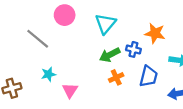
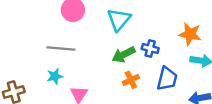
orange star: (155, 33) -> (190, 34), moved
gray line: (38, 39) -> (61, 49), moved, turned -35

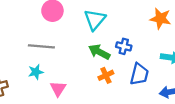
orange star: (190, 34) -> (160, 19), moved
green arrow: (124, 55) -> (99, 52), turned 55

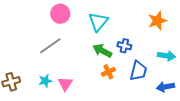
orange star: (160, 19) -> (157, 21), turned -30
gray line: (41, 46) -> (50, 46), turned -40
cyan star: (36, 72) -> (45, 81), moved

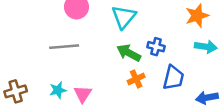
gray line: (50, 46) -> (64, 47), turned 30
cyan arrow: (166, 56) -> (206, 47), moved

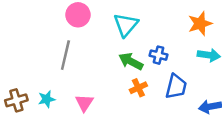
gray line: (64, 47) -> (65, 55), turned -72
cyan star: (58, 90) -> (47, 99), moved

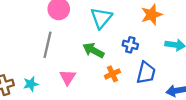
orange star: (200, 24) -> (152, 15), moved
green arrow: (131, 61) -> (93, 50), moved
pink triangle: (84, 103) -> (68, 77), moved

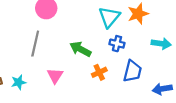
cyan triangle: (101, 18) -> (109, 17), moved

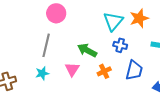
pink triangle: (55, 76) -> (72, 69), moved
cyan star: (19, 82) -> (42, 73), moved

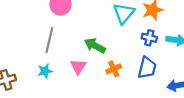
blue cross: (120, 45) -> (149, 38), moved

